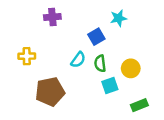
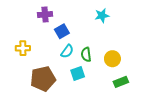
blue square: (96, 37) -> (62, 31), moved
cyan square: (110, 86) -> (78, 73), moved
green rectangle: (139, 105) -> (121, 82), moved

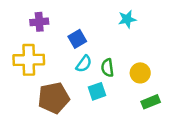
purple cross: (45, 14) -> (39, 22), moved
yellow cross: (23, 48) -> (29, 60), size x1.6

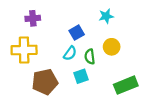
blue square: (77, 39) -> (77, 33), moved
yellow circle: (140, 73) -> (112, 47), moved
green rectangle: (151, 102) -> (126, 85), size x1.5

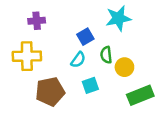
cyan star: (106, 16) -> (118, 18), size x1.5
yellow circle: (112, 47) -> (124, 67), moved
green semicircle: (90, 57) -> (106, 55), moved

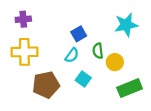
cyan star: (118, 18) -> (126, 25), moved
purple cross: (37, 21) -> (23, 19), moved
cyan square: (90, 85) -> (83, 79), turned -35

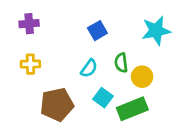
blue square: (79, 34) -> (97, 31), moved
yellow cross: (24, 52) -> (30, 64), size x0.6
green rectangle: (130, 88) -> (132, 109), moved

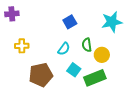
purple cross: (29, 24) -> (12, 14), moved

